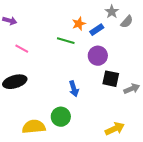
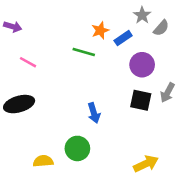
purple circle: (98, 56) -> (142, 65), moved
gray arrow: (132, 89) -> (167, 93), moved, turned 140
yellow semicircle: (34, 127) -> (43, 161), size x0.7

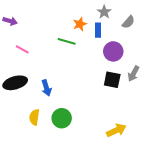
gray star: (142, 15) -> (104, 12), moved
blue rectangle: (123, 38) -> (98, 30), turned -56
blue arrow: (94, 113) -> (46, 88), moved
yellow semicircle: (43, 161) -> (34, 117), moved, turned -77

